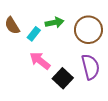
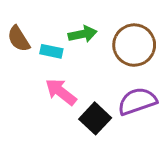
cyan rectangle: (34, 34) -> (51, 51), turned 64
purple semicircle: (91, 67) -> (137, 101), turned -95

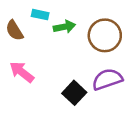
cyan rectangle: (51, 51) -> (40, 15), moved
pink arrow: (61, 92) -> (22, 72), moved

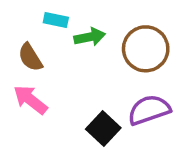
brown semicircle: (14, 30) -> (30, 57), moved

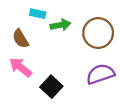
black square: (103, 129) -> (51, 87), moved

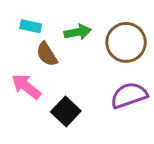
cyan rectangle: (38, 14) -> (31, 26), moved
brown semicircle: (21, 39) -> (47, 54), moved

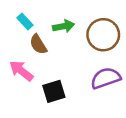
cyan rectangle: (31, 26) -> (25, 21), turned 35
black square: (66, 111) -> (54, 91), turned 30

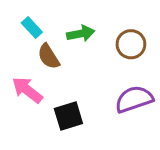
brown circle: (103, 35) -> (131, 44), size x0.7

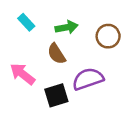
brown semicircle: (49, 56) -> (56, 54), moved
purple semicircle: (134, 99) -> (88, 79), moved

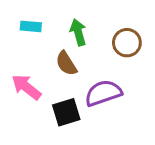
cyan rectangle: (26, 22) -> (31, 26), turned -42
green arrow: (67, 27) -> (78, 32), turned -95

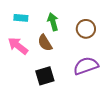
pink arrow: (26, 87) -> (18, 46), moved
purple semicircle: (103, 93) -> (86, 66), moved

